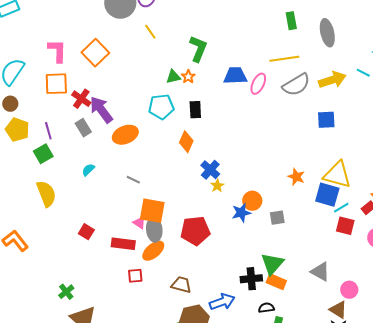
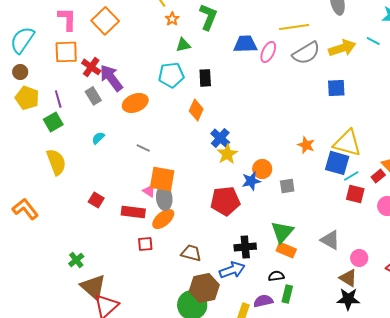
orange star: (188, 77) -> (172, 19), moved
yellow star: (217, 186) -> (227, 154), size x1.5
red pentagon: (195, 231) -> (225, 201), moved
black cross: (251, 279) -> (245, 247), moved

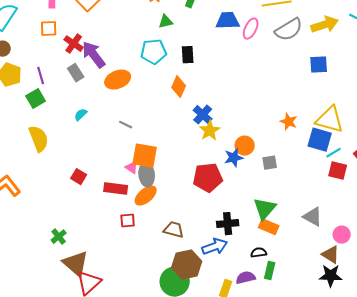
orange square: (66, 52) -> (49, 29), size x0.7

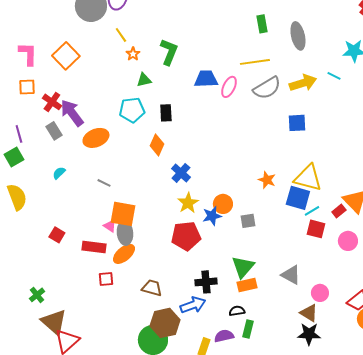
yellow star: (210, 131) -> (188, 203), moved
orange rectangle: (269, 227) -> (247, 285), turned -36

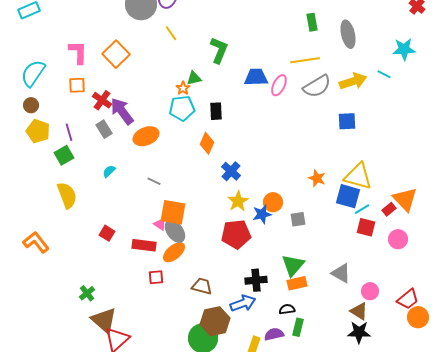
orange star: (133, 54) -> (183, 88), moved
gray ellipse: (125, 233) -> (175, 231), turned -30

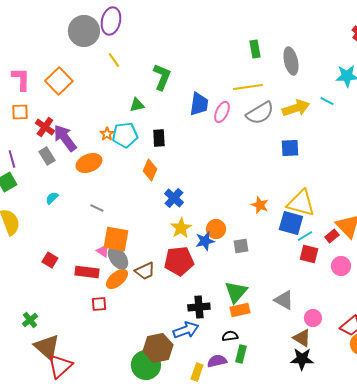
blue trapezoid: (256, 77) -> (199, 104), turned 100
orange star: (183, 88) -> (107, 134), moved
brown trapezoid: (202, 286) -> (145, 271), moved, turned 140

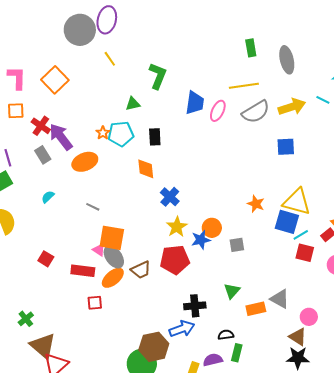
orange diamond: (150, 170) -> (146, 169), turned -30
green triangle: (236, 292) -> (232, 291), size x0.7
orange rectangle: (240, 310) -> (256, 309), moved

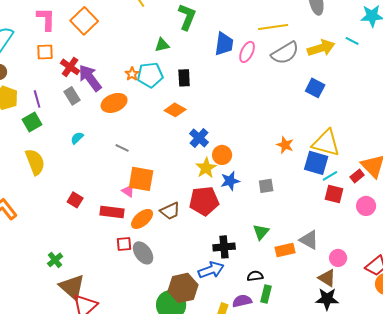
blue square: (286, 147) -> (315, 88), turned 30
orange diamond: (146, 169) -> (175, 110), turned -55
orange circle: (212, 228) -> (222, 155), moved
gray ellipse: (114, 257) -> (143, 253), moved

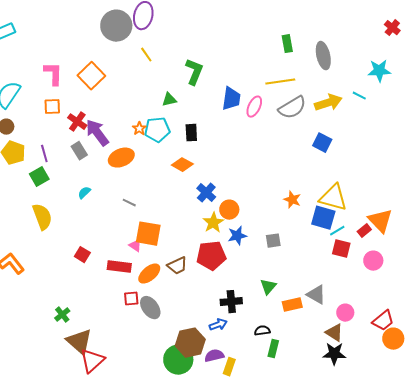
blue arrow: (211, 270) -> (218, 325), size x0.7
purple semicircle: (242, 301) -> (214, 356), moved

